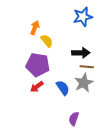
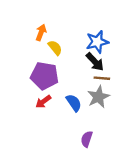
blue star: (83, 17) -> (97, 42), moved
black arrow: (81, 53) -> (95, 62), turned 48

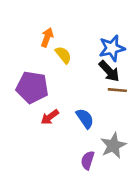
purple pentagon: (45, 76) -> (32, 87), moved
gray star: (98, 97) -> (113, 145), moved
purple semicircle: (87, 139) -> (88, 160), moved

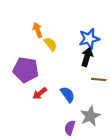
orange arrow: (47, 37) -> (38, 30), turned -40
black arrow: (109, 71) -> (87, 57), turned -120
brown line: (117, 90) -> (99, 79), moved

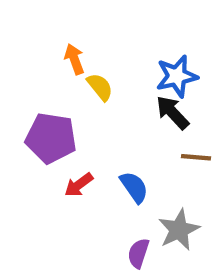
black arrow: (87, 57) -> (172, 112), turned -60

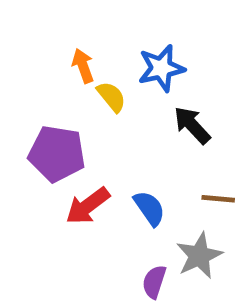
blue star: (177, 76) -> (161, 68), moved
brown line: (196, 157) -> (218, 199), moved
red arrow: (79, 185) -> (88, 206), size x1.4

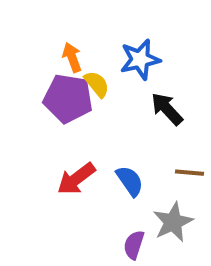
purple pentagon: (57, 154) -> (68, 99), moved

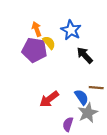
blue star: (140, 59) -> (71, 30), turned -30
red arrow: (76, 179) -> (49, 99), moved
blue semicircle: (130, 181) -> (82, 97), moved

